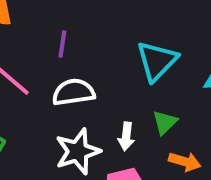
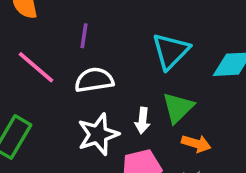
green triangle: (165, 122) -> (178, 108), size x1.4

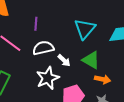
green triangle: (178, 108) -> (91, 60), turned -42
white arrow: (143, 121) -> (64, 60), moved, turned -48

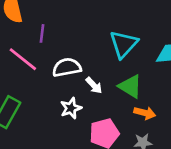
purple line: (36, 24) -> (42, 33), moved
white star: (48, 78) -> (71, 108), size x0.7

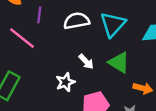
white semicircle: (67, 67) -> (77, 21), moved
orange arrow: (145, 113) -> (143, 88), moved

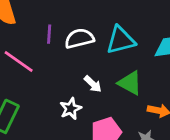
purple line: (39, 15) -> (49, 34), moved
cyan triangle: (113, 24) -> (121, 40), turned 36

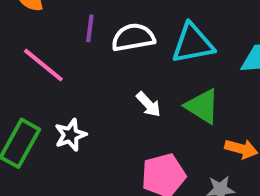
white star: (71, 109) -> (70, 135), moved

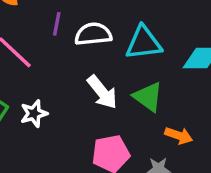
white arrow: (148, 104) -> (102, 92), size x1.5

